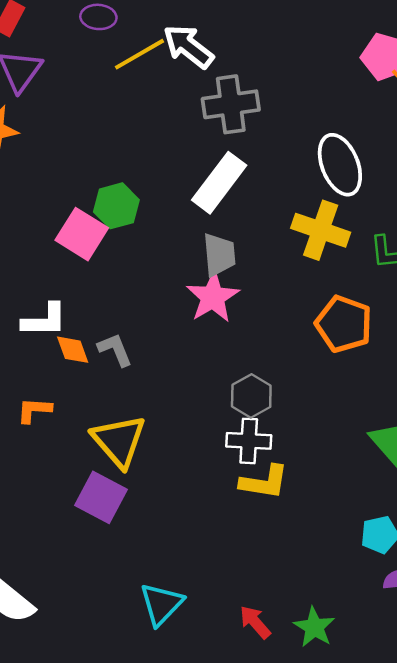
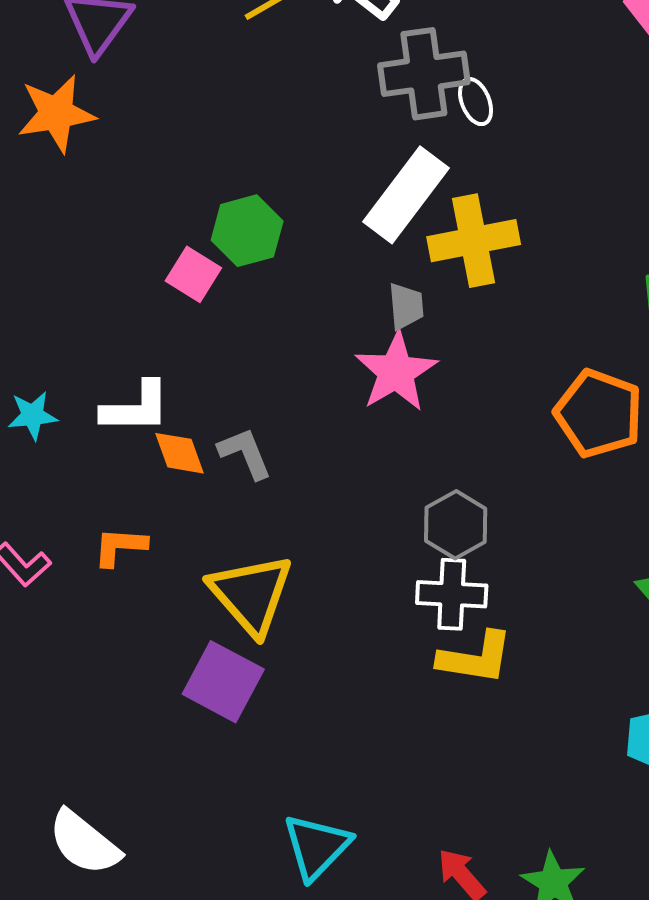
white ellipse: (340, 165) -> (476, 102), moved, size x0.5
yellow cross: (321, 230) -> (474, 241), moved, turned -30
pink square: (82, 234) -> (193, 274), size x0.7
gray trapezoid: (219, 255) -> (406, 306), size x0.7

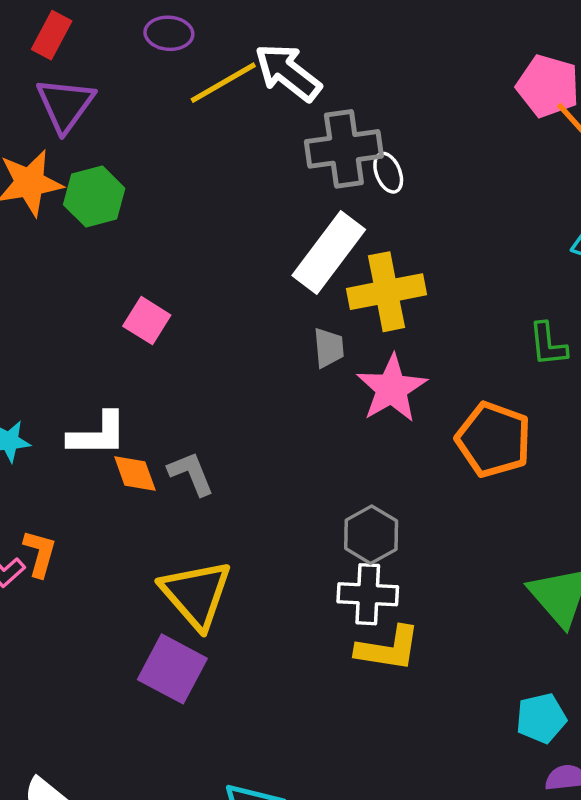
green hexagon: (247, 231) -> (94, 196), moved
pink star: (396, 372) -> (392, 389), moved
orange L-shape: (120, 547) -> (40, 553), moved, turned 102

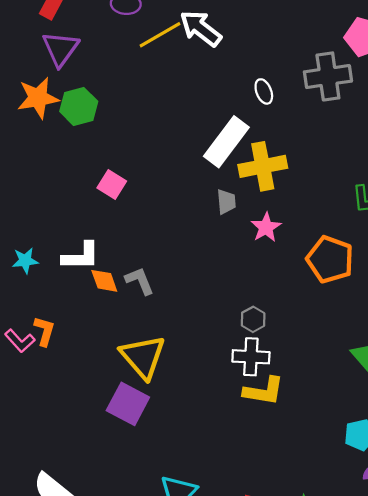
gray cross: (344, 149) -> (328, 76), moved
pink star: (392, 389) -> (266, 227), size x0.7
gray hexagon: (371, 535) -> (253, 319), size x0.7

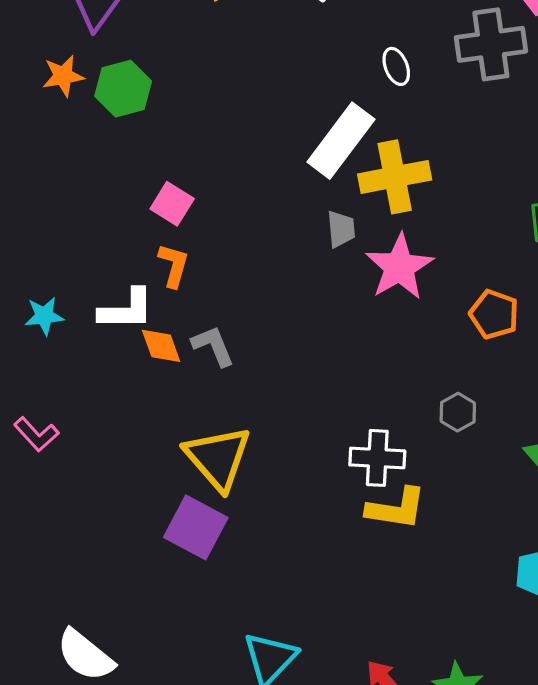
orange star: (38, 98) -> (63, 76), size x0.7
pink star: (266, 227) -> (399, 267), size x1.5
orange pentagon: (330, 259) -> (494, 314), size x0.7
gray hexagon: (253, 319) -> (458, 412), moved
orange L-shape: (44, 331) -> (174, 265), moved

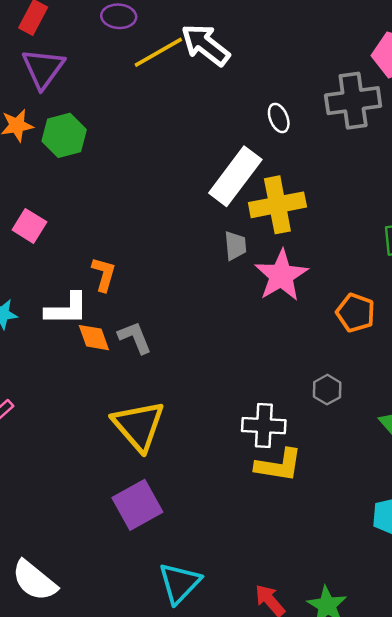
pink square: (172, 204) -> (29, 226), moved
purple square: (196, 527) -> (137, 505), moved, turned 33

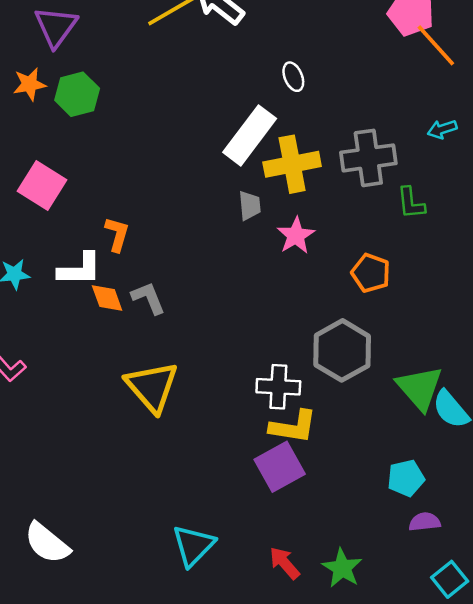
gray cross: (353, 101) -> (368, 158), moved
pink square: (29, 226) -> (42, 185), size x1.4
pink star: (281, 275) -> (296, 235), size x0.7
gray hexagon: (327, 390) -> (342, 350), size x2.0
purple square: (137, 505) -> (280, 467), moved

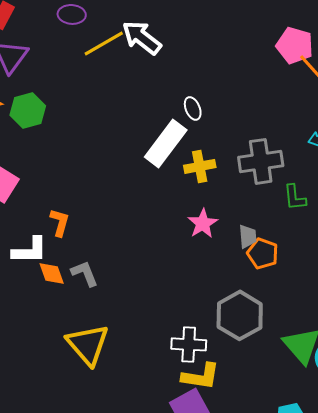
white ellipse: (293, 77) -> (193, 108), moved
yellow cross: (292, 164) -> (200, 166), size x0.7
gray trapezoid: (250, 205) -> (248, 236), moved

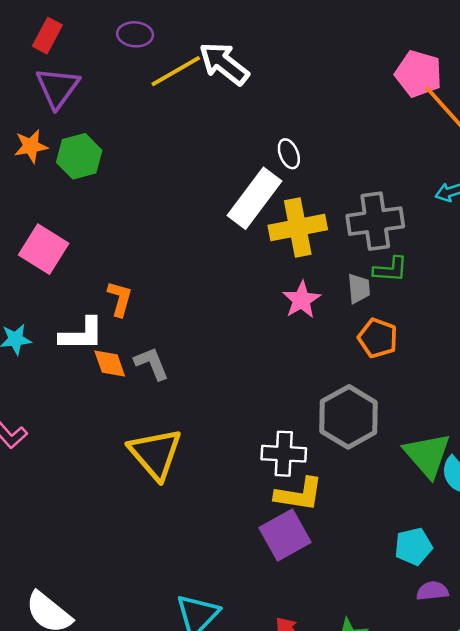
yellow cross: (200, 166) -> (298, 227), size x1.4
green L-shape: (295, 197) -> (390, 269), moved, turned -80
gray trapezoid: (248, 236) -> (359, 288), moved

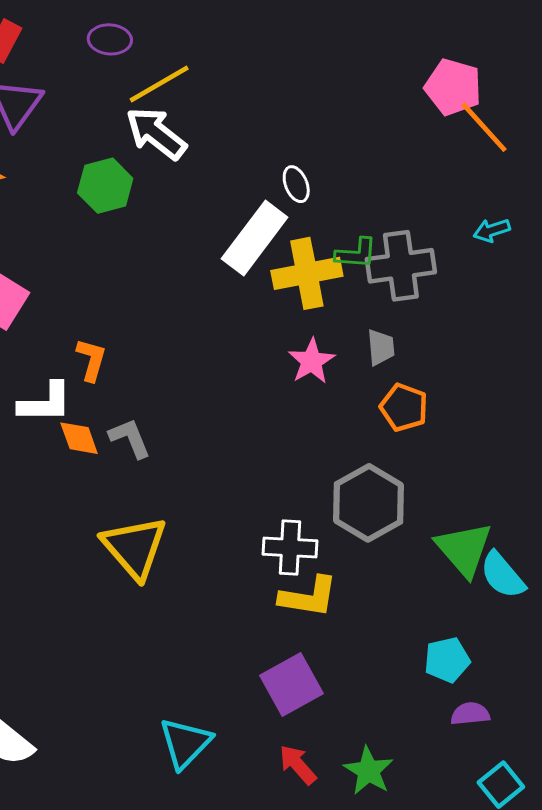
white arrow: (224, 64) -> (156, 133), moved
green hexagon: (79, 156) -> (105, 186), moved
green L-shape: (390, 269) -> (356, 253), moved
purple square: (285, 535) -> (292, 685), moved

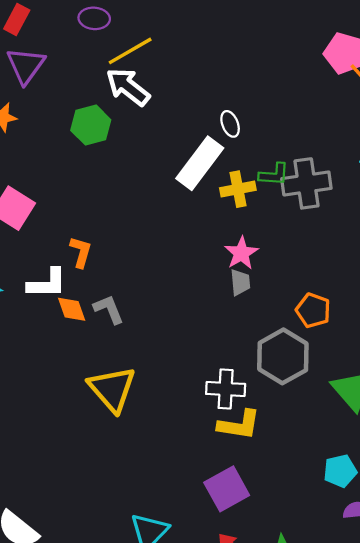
yellow cross: (307, 273) -> (238, 189), size x0.7
gray trapezoid: (381, 347) -> (240, 282), moved
orange pentagon: (404, 407) -> (313, 310), moved

